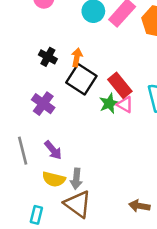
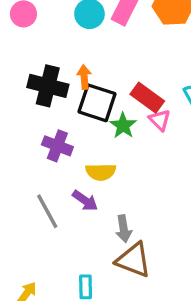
black cross: (48, 57) -> (48, 86), size x1.6
green star: (109, 103) -> (123, 126), moved
pink triangle: (125, 105) -> (160, 120), turned 30
yellow semicircle: (54, 179) -> (101, 172), moved

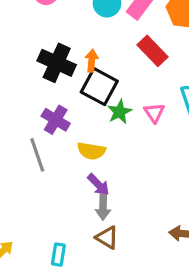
red rectangle: (147, 98) -> (153, 51), moved
purple arrow: (85, 201) -> (98, 185), moved
gray line: (47, 211) -> (37, 155), moved
brown triangle: (134, 260) -> (107, 238), size x0.7

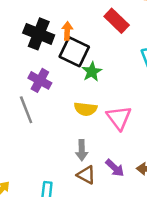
pink triangle: (154, 113) -> (119, 118), moved, size x1.5
yellow semicircle: (91, 151) -> (86, 109), moved
purple arrow: (98, 185) -> (115, 168), moved

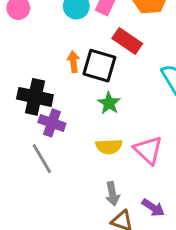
black cross: (39, 34) -> (35, 97), moved
black square: (74, 52) -> (99, 66), moved

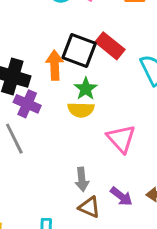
red rectangle: (127, 41) -> (110, 46), moved
orange arrow: (73, 62) -> (55, 65), moved, size x1.4
yellow semicircle: (109, 146) -> (81, 110), moved

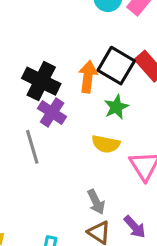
yellow semicircle: (81, 110) -> (106, 144), moved
gray arrow: (82, 179) -> (96, 202), turned -30

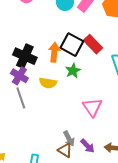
purple cross: (52, 112) -> (19, 76), moved
yellow semicircle: (106, 144) -> (48, 83), moved
gray arrow: (96, 202) -> (69, 139), moved

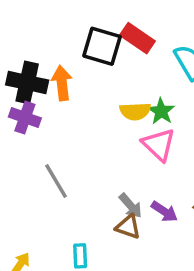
orange arrow: (54, 52) -> (62, 83), moved
green star: (73, 71) -> (161, 111), moved
yellow semicircle: (48, 83) -> (135, 111), moved
gray line: (21, 98) -> (56, 181), moved

